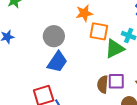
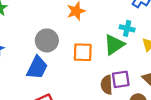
orange square: (99, 31) -> (83, 52), moved
blue trapezoid: (57, 62) -> (37, 68), moved

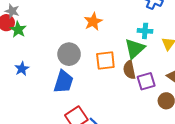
brown semicircle: (107, 85) -> (129, 70), moved

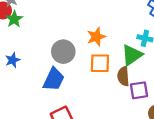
orange star: (93, 22) -> (96, 37), moved

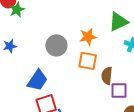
green triangle: (132, 55) -> (118, 22), moved
blue trapezoid: (54, 79) -> (37, 80), moved

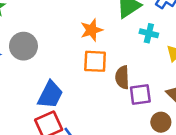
gray circle: (56, 45) -> (23, 46), moved
blue trapezoid: (37, 80) -> (50, 95), moved

